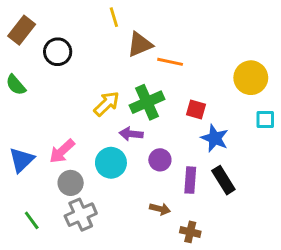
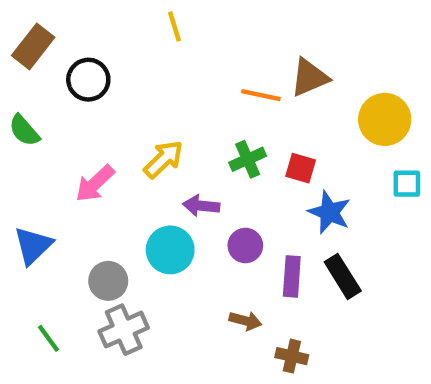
brown triangle: (140, 45) -> (309, 77), moved
green cross: (147, 102) -> (248, 159), moved, size x0.7
pink arrow: (62, 151) -> (95, 184), moved

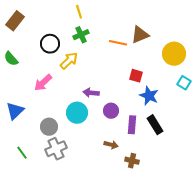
black circle: (88, 80) -> (50, 44), moved
yellow arrow: (164, 159) -> (69, 61), moved
green cross: (248, 159) -> (81, 35), moved
cyan square: (407, 184) -> (184, 83), turned 32

